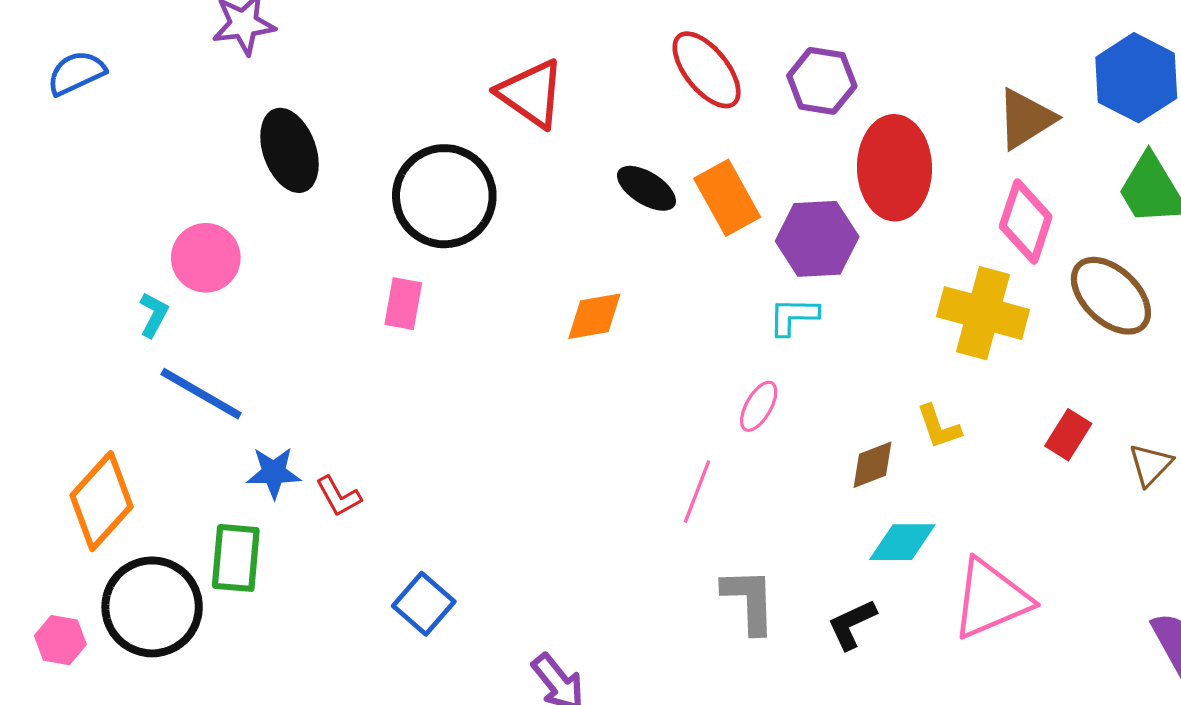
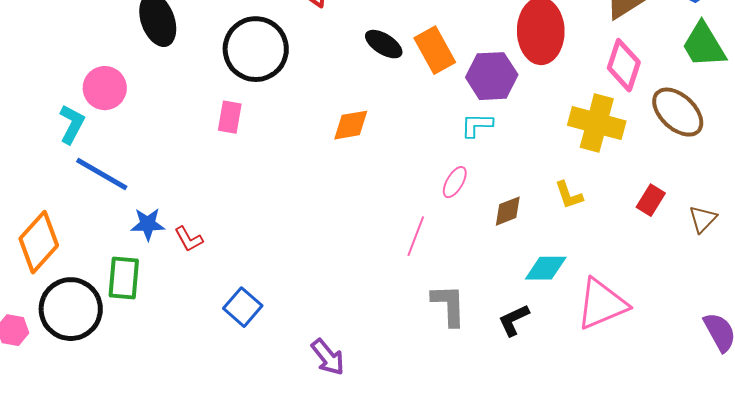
cyan L-shape: (154, 315) -> (72, 124), size x1.4
brown diamond: (872, 465) -> (508, 211), moved

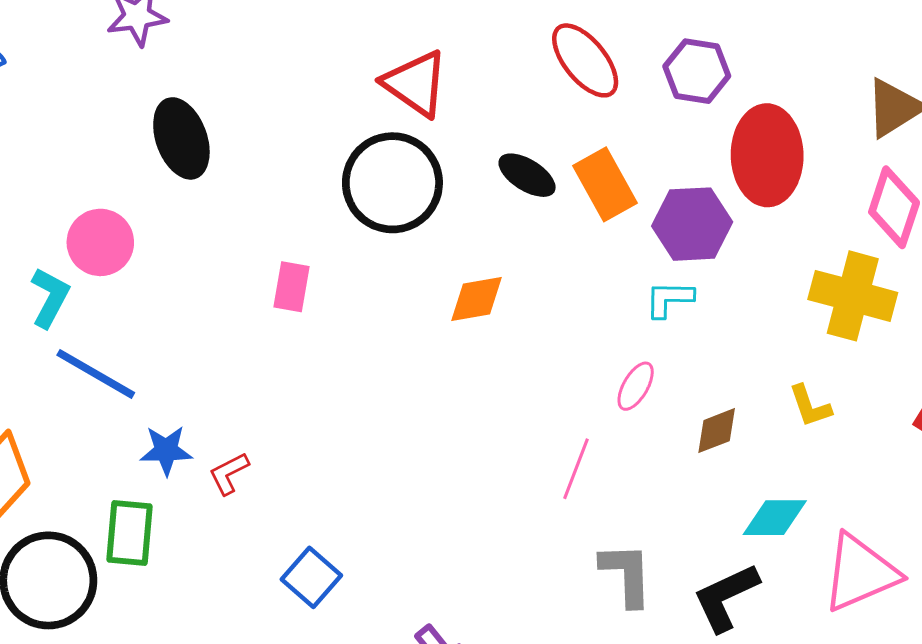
black circle: (256, 49) -> (392, 183), moved
red L-shape: (189, 239) -> (229, 473), turned 92
black L-shape: (514, 320) -> (726, 597), size x1.4

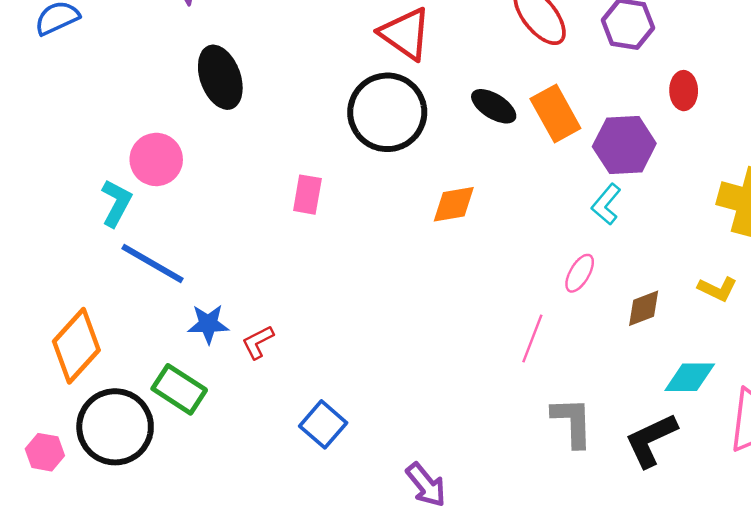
red ellipse: (767, 155) -> (684, 91), size x0.5
cyan L-shape: (669, 299) -> (606, 204), turned -51
yellow L-shape: (810, 406) -> (717, 289), turned -45
green rectangle: (129, 533) -> (179, 389), turned -62

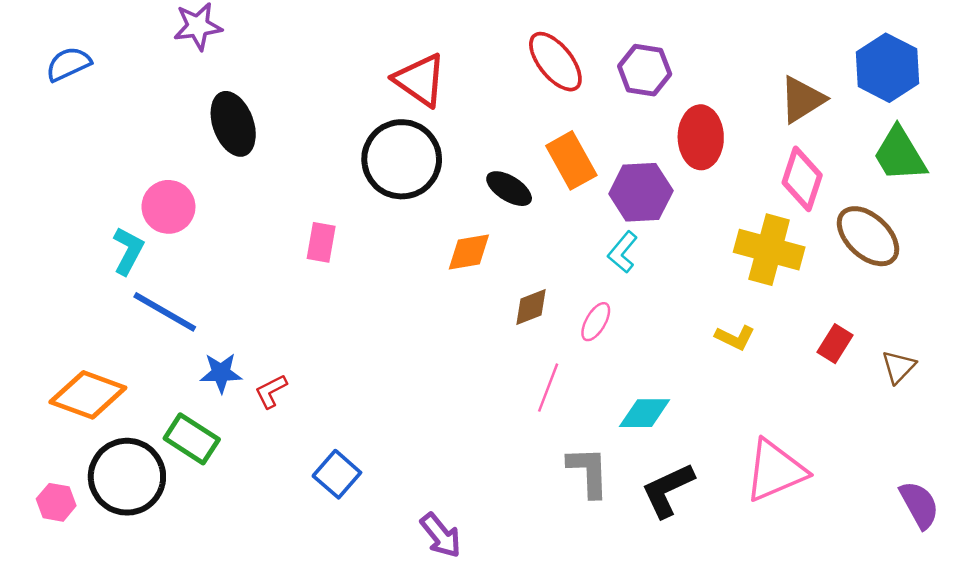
red ellipse: (684, 91) -> (701, 137), size x1.6
black ellipse: (494, 106) -> (509, 189), moved
brown diamond: (644, 308) -> (531, 307), moved
orange diamond: (76, 346) -> (88, 395), turned 68
cyan diamond: (690, 377) -> (645, 413), moved

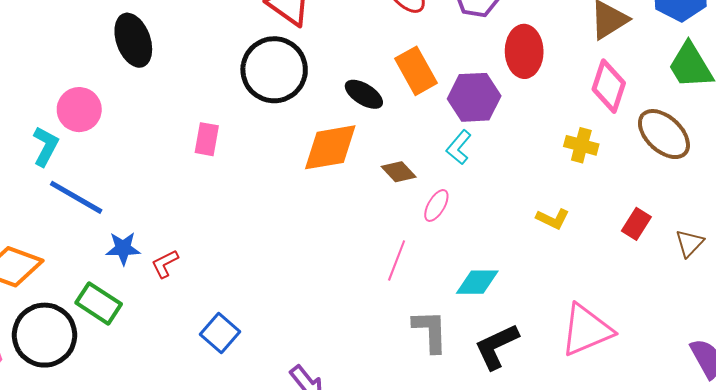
yellow cross: (769, 250) -> (581, 145), size x0.6
orange diamond: (469, 252) -> (330, 147), size x1.5
brown diamond: (531, 307) -> (399, 172), moved, turned 68

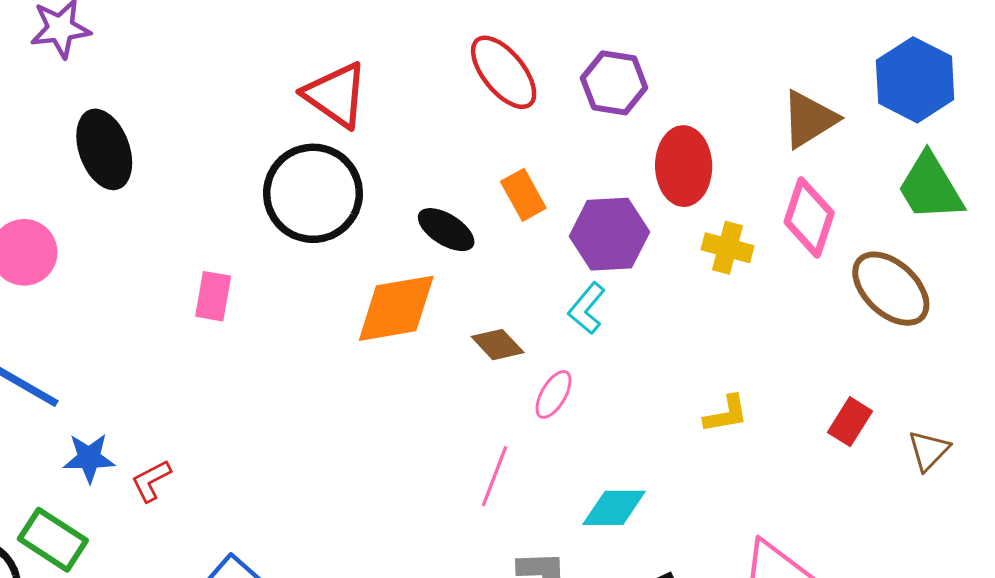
orange rectangle: (416, 71) -> (523, 195), size x0.7
yellow cross: (581, 145) -> (727, 248), moved
yellow L-shape: (553, 219) -> (726, 414), turned -36

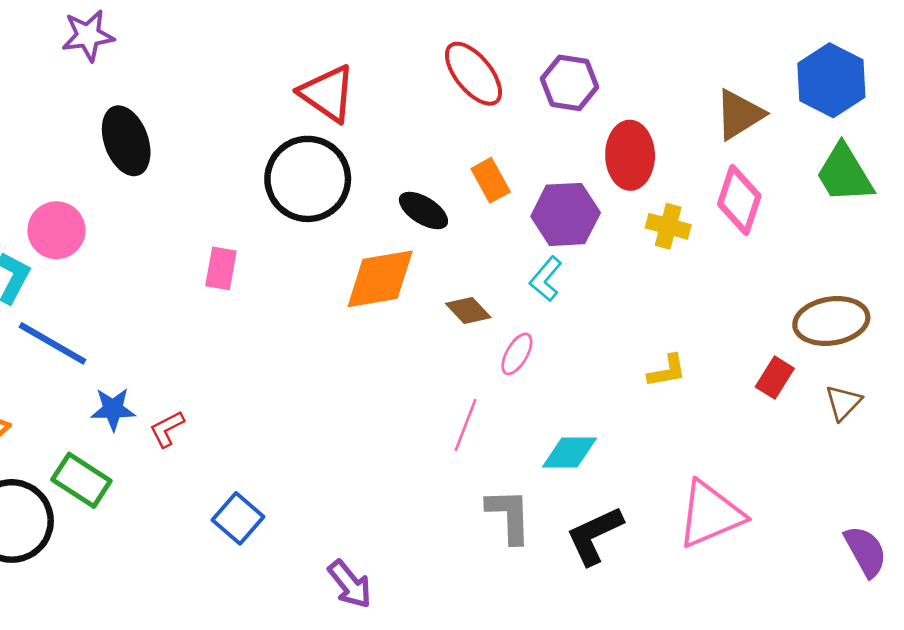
brown ellipse: (891, 289) -> (831, 321), moved, turned -52

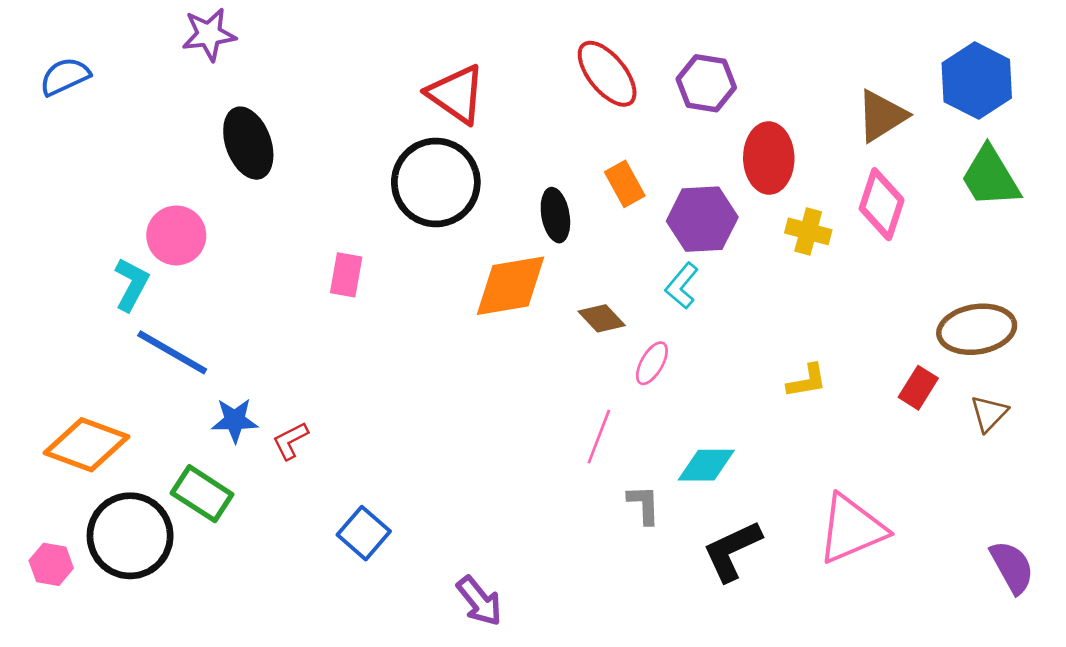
black ellipse: (423, 211) -> (555, 215), turned 48
gray L-shape: (509, 516) -> (644, 505), moved, size x0.7

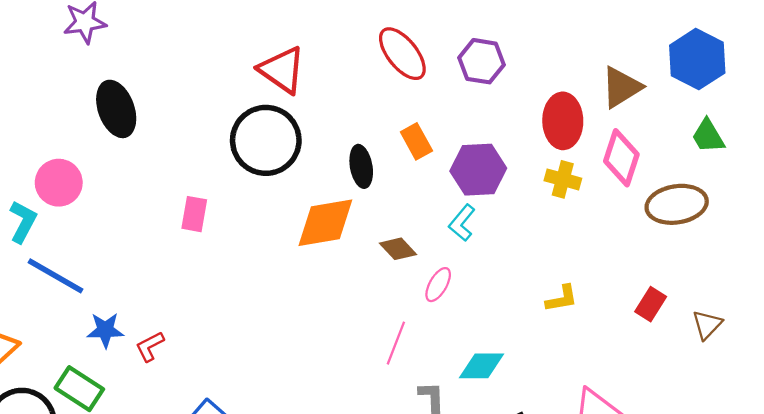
red ellipse: (769, 158) -> (563, 121), moved
green trapezoid: (990, 177) -> (708, 136), size x0.7
brown ellipse: (977, 329) -> (677, 204), moved

